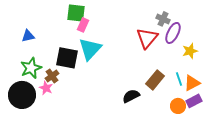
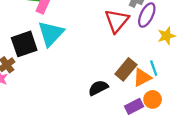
black square: (67, 58) -> (24, 44), turned -30
orange triangle: (192, 83) -> (142, 77), moved
purple rectangle: (194, 101) -> (134, 106), moved

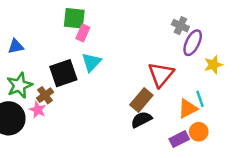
red triangle: (117, 21) -> (161, 74), moved
cyan triangle: (51, 34) -> (91, 62), size x0.7
brown rectangle: (126, 69) -> (141, 100), moved

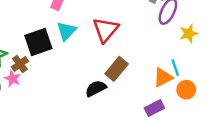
red triangle: (161, 74) -> (106, 30), moved
black semicircle: (141, 120) -> (96, 88), moved
orange circle: (199, 132) -> (186, 90), moved

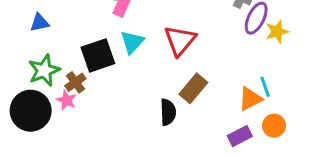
yellow star: (189, 33) -> (277, 32), moved
black semicircle: (96, 88) -> (168, 112), turned 115
orange circle: (186, 90) -> (274, 126), moved

